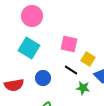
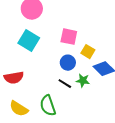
black line: (71, 70) -> (65, 84), moved
blue circle: (43, 78) -> (68, 63), moved

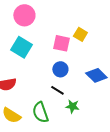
yellow square: (88, 52) -> (80, 34), moved
green star: (83, 81) -> (72, 106), moved

